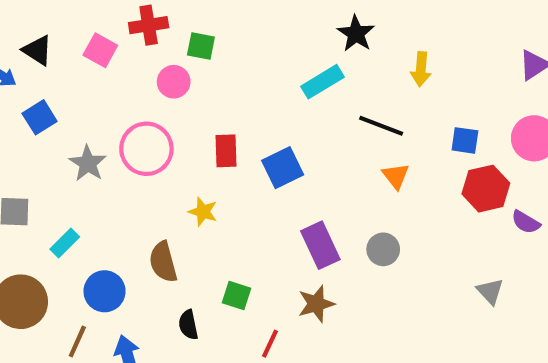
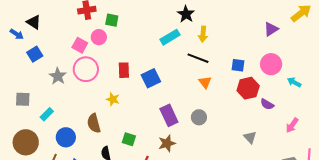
pink square: (100, 50) -> (80, 45), moved
yellow arrow: (421, 69) -> (203, 34), moved

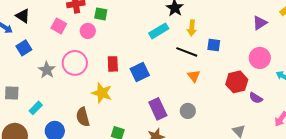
pink square: (80, 45) -> (59, 26), moved
blue square: (238, 65) -> (214, 45), moved
yellow star: (113, 99) -> (102, 93), size x1.5

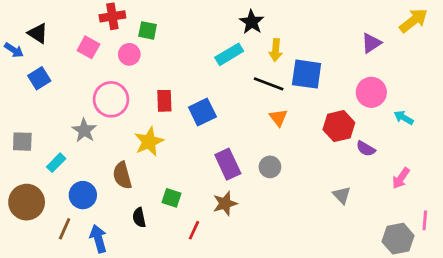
blue square: (214, 45) -> (307, 74), size x1.6
gray star: (47, 70) -> (84, 130), moved
yellow star: (102, 93) -> (149, 142), turned 30

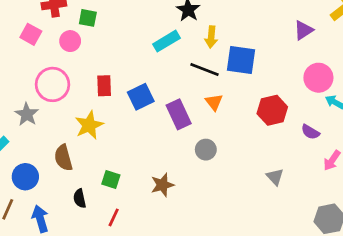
pink circle: (371, 92) -> (318, 78), moved
purple semicircle: (366, 149) -> (310, 132), moved
purple rectangle: (228, 164) -> (179, 114), moved
red line: (194, 230) -> (114, 217), moved

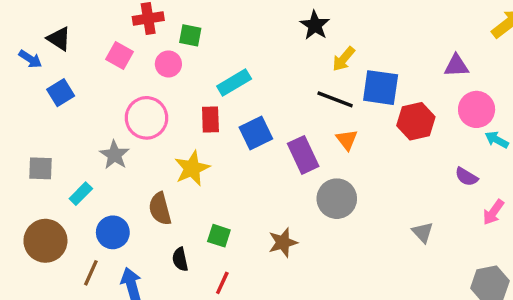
purple triangle: (303, 30) -> (456, 66), moved, turned 30
yellow arrow: (211, 37) -> (344, 59), turned 35
cyan rectangle: (166, 41) -> (234, 82), moved
red hexagon: (272, 110) -> (416, 121), moved
gray circle: (206, 150) -> (337, 199), size x1.5

